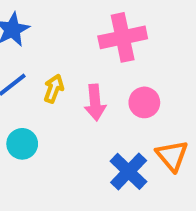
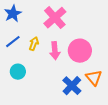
pink cross: (123, 37) -> (55, 18), moved, turned -30
pink circle: (144, 102) -> (80, 51), size x1.5

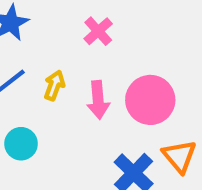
pink cross: (55, 18) -> (98, 31), size x0.6

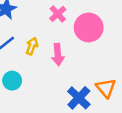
pink circle: (150, 100) -> (89, 27), moved

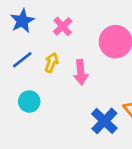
pink cross: (58, 14) -> (63, 26), moved

